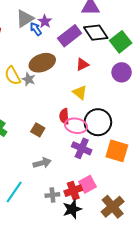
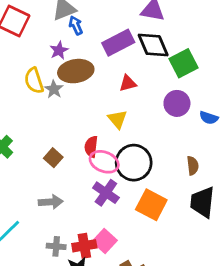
purple star: (45, 21) -> (59, 50), moved
pink square: (88, 184) -> (105, 241), turned -30

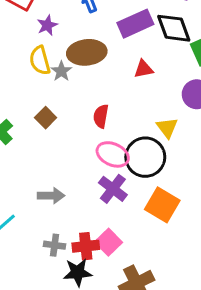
purple star: (59, 50) -> (47, 25), moved
yellow triangle: (117, 119) -> (167, 128), moved
red semicircle: (91, 147) -> (101, 116), moved
brown square: (53, 158) -> (46, 118), moved

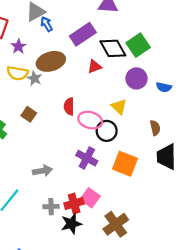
black diamond: (174, 28) -> (113, 48), moved
yellow semicircle: (40, 60) -> (17, 73), turned -55
pink ellipse: (113, 154) -> (90, 120), moved
black circle: (145, 157) -> (107, 131), size x0.7

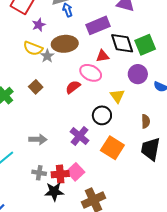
red semicircle: (69, 106) -> (73, 87), turned 42
pink ellipse: (90, 120) -> (91, 73), moved

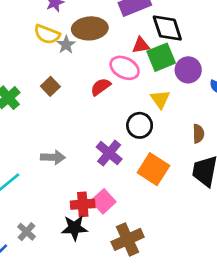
green square: (145, 45) -> (161, 57), moved
gray cross: (39, 173) -> (26, 232), moved, turned 32

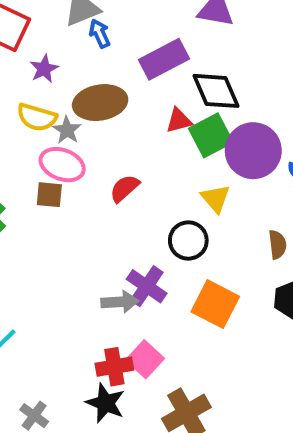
pink ellipse: (125, 68) -> (62, 165), moved
purple circle: (188, 70) -> (253, 151), size x1.4
brown square: (50, 86) -> (49, 195), turned -36
gray arrow: (53, 157) -> (120, 302), moved
black star: (75, 228) -> (105, 403), turned 30

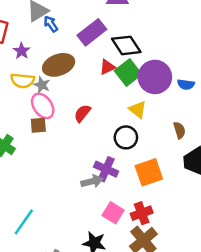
pink ellipse: (62, 165) -> (43, 106), turned 45
orange square: (215, 304) -> (149, 172), turned -36
red cross: (114, 367) -> (142, 213), moved

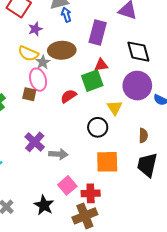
purple rectangle: (92, 32) -> (98, 32), turned -55
black diamond: (126, 45) -> (138, 52), moved
green square: (128, 73) -> (92, 81), moved
purple cross: (106, 169) -> (35, 142), moved

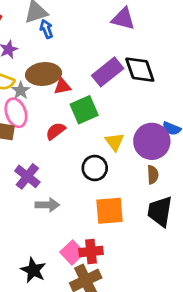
purple rectangle: (98, 32) -> (108, 72), moved, turned 40
red triangle: (101, 65) -> (62, 86), moved
purple circle: (137, 86) -> (152, 141), moved
purple cross: (35, 142) -> (27, 176), moved
pink square: (67, 185) -> (72, 252), moved

